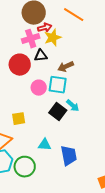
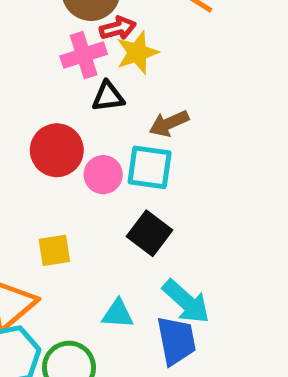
red circle: (20, 65) -> (57, 150), moved
cyan arrow: (73, 106) -> (186, 302), moved, size x1.5

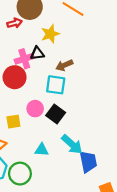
red arrow: (118, 28) -> (15, 23), moved
pink cross: (84, 55) -> (24, 59), moved
pink circle: (103, 175) -> (35, 109), moved
blue trapezoid: (176, 341) -> (88, 162), moved

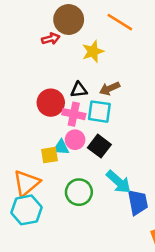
black triangle: (37, 53) -> (79, 90), moved
pink cross: (24, 59) -> (74, 114), moved, turned 30
cyan triangle: (42, 150) -> (61, 147), moved
green circle: (20, 174) -> (79, 192), moved

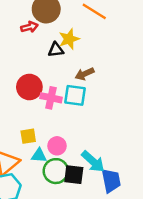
black triangle: (79, 90) -> (56, 50), moved
pink circle: (75, 140) -> (57, 146), moved
black square: (99, 146) -> (74, 175), moved, turned -30
cyan triangle: (61, 147) -> (39, 155), moved

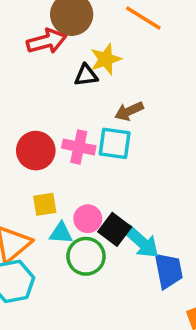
red arrow: (29, 27) -> (47, 41), size x1.5
red circle: (29, 87) -> (36, 151), moved
black square: (74, 175) -> (115, 229), moved, turned 30

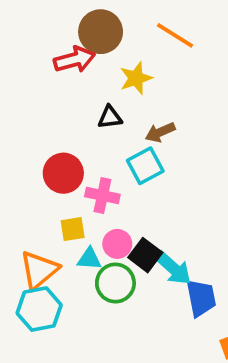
black triangle: (86, 75) -> (110, 117), moved
cyan square: (115, 143) -> (145, 166), turned -36
pink cross: (79, 147) -> (102, 196), moved

